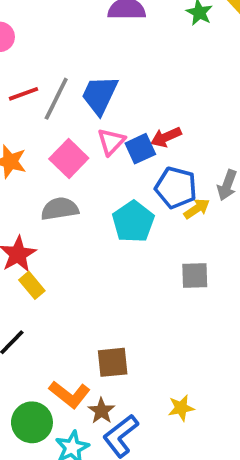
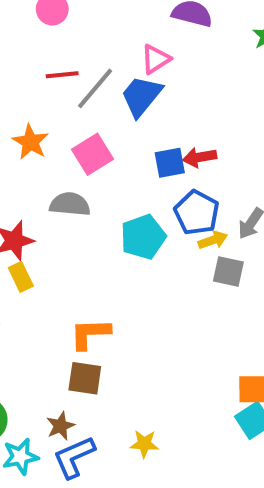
pink triangle: (111, 142) -> (156, 59), moved
gray square: (195, 275) -> (228, 272), moved
orange L-shape: (70, 394) -> (90, 334), moved, turned 126

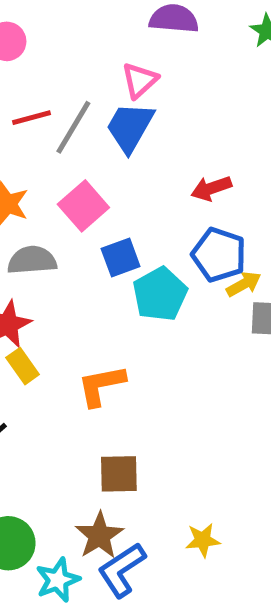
blue square: (170, 163) -> (121, 257), moved
gray semicircle: (70, 204) -> (32, 260), moved
orange L-shape: (90, 334) -> (101, 385), moved
brown star: (60, 426) -> (99, 536), size x1.4

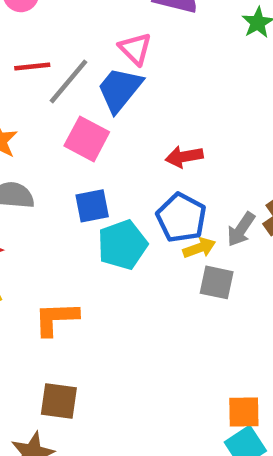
pink triangle: (140, 80) -> (135, 49), turned -42
pink square: (83, 206) -> (87, 139), moved, turned -30

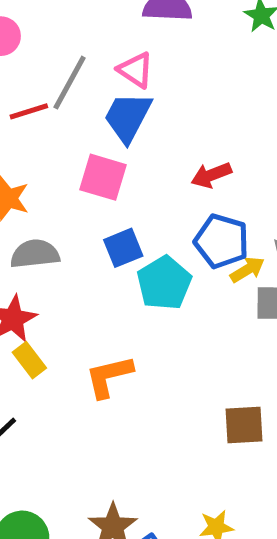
gray line: (69, 81) -> (70, 83), moved
brown square: (59, 401) -> (244, 425), moved

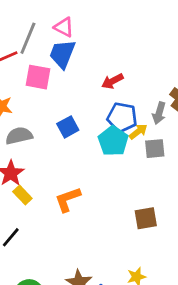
pink square: (103, 177) -> (38, 77), moved
cyan pentagon: (164, 283) -> (113, 141), moved

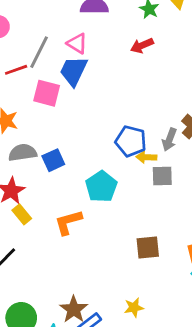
red arrow: (112, 81) -> (142, 46), moved
blue square: (68, 127) -> (53, 160), moved
yellow arrow: (138, 132) -> (146, 157), turned -144
cyan pentagon: (113, 141) -> (101, 187), moved

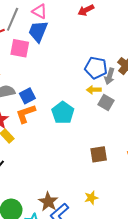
blue pentagon: (131, 141) -> (96, 68), moved
gray square: (162, 176) -> (106, 103), turned 35
orange L-shape: (68, 222) -> (26, 114), moved

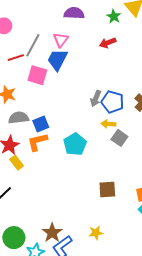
pink triangle: (39, 11) -> (61, 40), turned 35
gray arrow: (110, 76) -> (96, 98), moved

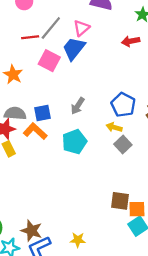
gray arrow: (96, 98) -> (78, 106), moved
gray semicircle: (19, 118) -> (15, 113), moved
orange L-shape: (37, 142) -> (35, 131), turned 45
brown square: (107, 190) -> (120, 201), moved
brown star: (52, 233) -> (31, 231), turned -30

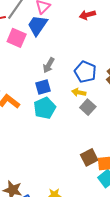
gray arrow: (78, 106) -> (49, 65), moved
blue square: (42, 113) -> (43, 87), moved
brown square: (120, 201) -> (89, 157), turned -30

